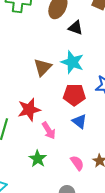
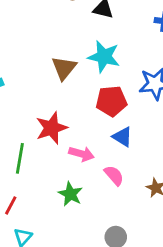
pink arrow: (49, 131) -> (82, 154), turned -36
pink semicircle: (77, 163) -> (114, 175), moved

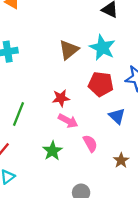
red star: (51, 128) -> (61, 98), moved, size x0.7
blue triangle: (122, 137) -> (117, 116), moved

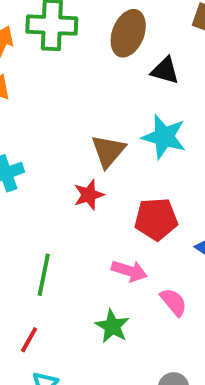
red pentagon: (101, 84) -> (156, 219), moved
red star: (61, 98) -> (89, 195), moved

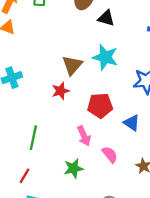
pink arrow: (129, 271) -> (84, 136), turned 48
green star: (112, 326) -> (74, 168), turned 30

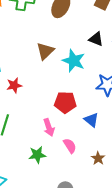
black triangle: (106, 18) -> (96, 39), moved
brown triangle: (72, 65) -> (45, 51), moved
red star: (61, 91) -> (14, 85), moved

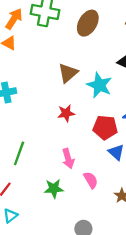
red star: (14, 85) -> (66, 113), moved
red pentagon: (65, 102) -> (105, 127), moved

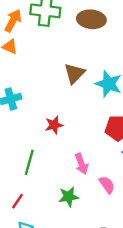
brown ellipse: (88, 23) -> (91, 19), turned 70
red star: (66, 113) -> (54, 125), moved

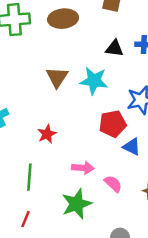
pink arrow: (81, 164) -> (83, 168), turned -54
green star: (69, 197) -> (77, 204), size x1.4

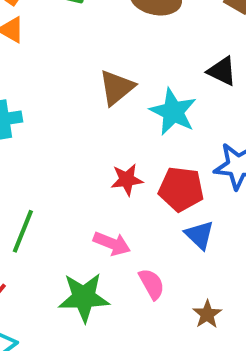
red star: (47, 134) -> (127, 180), moved

